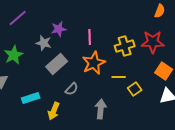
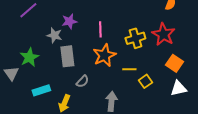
red star: (153, 42) -> (163, 34), turned 30
green star: (14, 55) -> (29, 57), moved
gray rectangle: (57, 64) -> (67, 56), turned -55

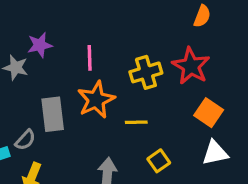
gray rectangle: (67, 56) -> (53, 114), moved
gray semicircle: (82, 81) -> (25, 140), moved
yellow square: (145, 81) -> (159, 161), moved

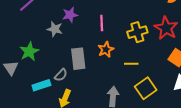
orange star: (96, 100) -> (106, 49), size x0.7
yellow square: (159, 161) -> (146, 88), size x1.5

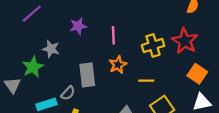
gray star: (55, 29) -> (51, 49), moved

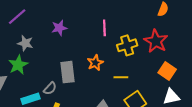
pink line: (113, 35) -> (104, 28), moved
gray star: (51, 49) -> (25, 43), moved

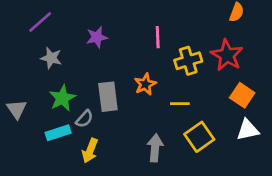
green star: (18, 65) -> (62, 98), moved

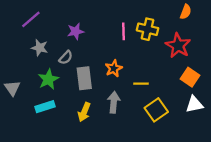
yellow cross: (188, 61) -> (147, 29), moved, turned 30
gray semicircle: (84, 119) -> (66, 58), moved
gray arrow: (155, 148) -> (114, 102), moved
yellow arrow: (90, 151) -> (84, 112), moved

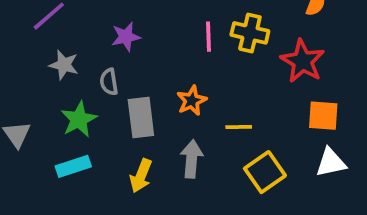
gray semicircle: (66, 58) -> (109, 82), turned 128
orange square: (190, 77) -> (323, 116), turned -30

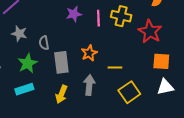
purple star: (126, 37) -> (74, 14), moved

